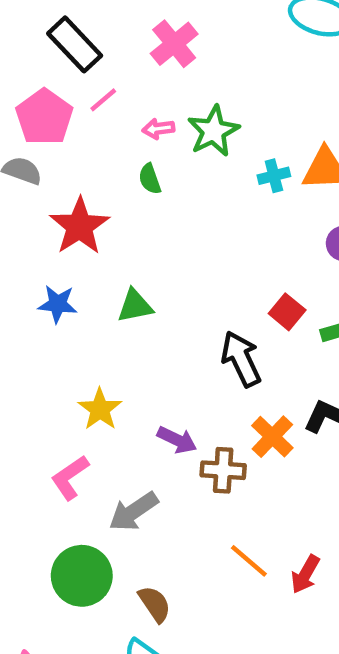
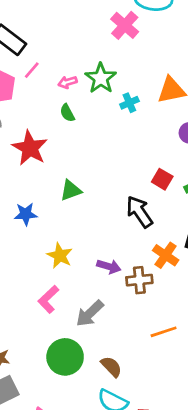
pink cross: (174, 44) -> (125, 25), moved
cyan cross: (274, 176) -> (129, 103), moved
blue star: (58, 304) -> (26, 214), moved
orange line: (249, 561) -> (164, 332), turned -50

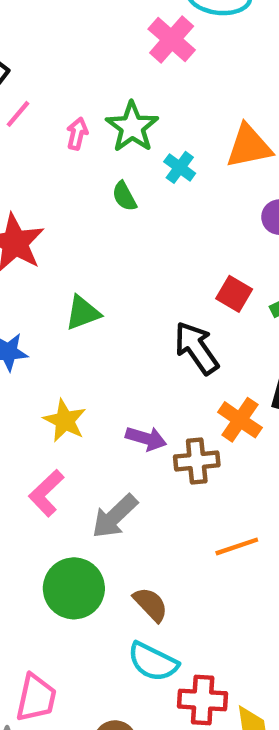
pink arrow: (68, 82) -> (77, 134), turned 120
cyan cross: (129, 103) -> (180, 167), turned -30
green semicircle: (67, 113) -> (124, 196), moved

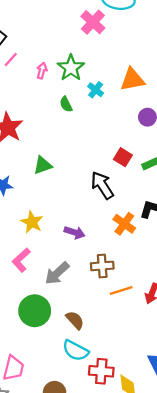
brown cross: (197, 461) -> (102, 266), moved

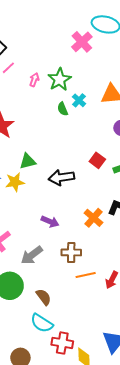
green semicircle: (66, 104) -> (63, 109), moved
black arrow: (102, 185) -> (61, 177), moved, turned -70
yellow star: (32, 222) -> (15, 182), moved, turned 30

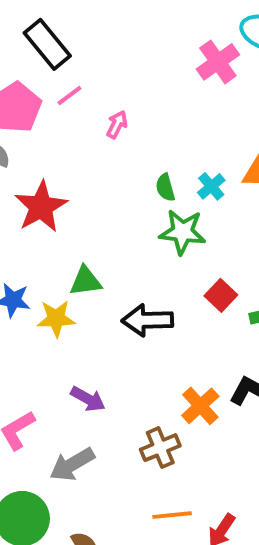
green star: (59, 80) -> (183, 232), moved, turned 30
cyan cross: (79, 100) -> (211, 186), moved
purple arrow: (50, 222) -> (88, 399), moved
brown cross: (71, 252) -> (160, 448), moved, turned -30

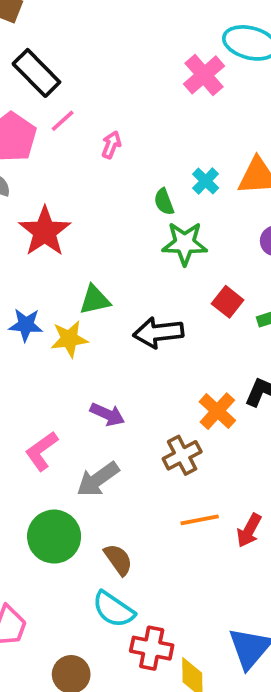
cyan cross: (211, 186) -> (206, 181), moved

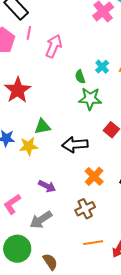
pink line: (63, 121) -> (29, 33), turned -40
pink arrow: (111, 145) -> (54, 46), size x1.6
orange cross: (217, 411) -> (94, 176), moved

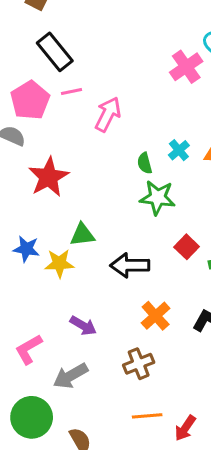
pink line: (29, 33) -> (71, 91), turned 64

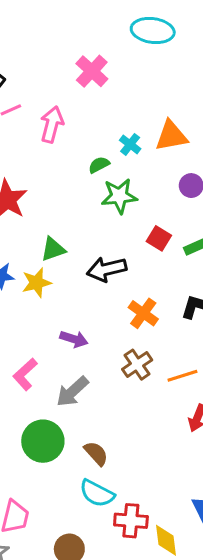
pink cross: (186, 67) -> (92, 71), moved
green semicircle: (145, 163) -> (99, 165), turned 90
orange line: (147, 416) -> (182, 376), moved

